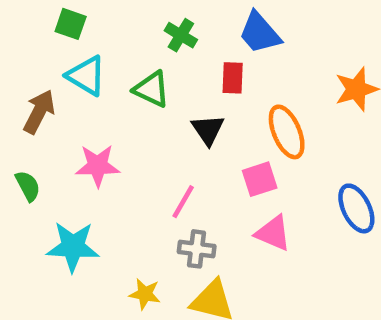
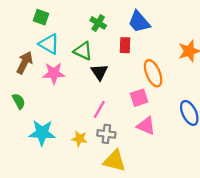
black triangle: (208, 130) -> (99, 72), moved
pink star: (98, 166) -> (54, 73), moved
yellow star: (145, 294) -> (79, 139), moved

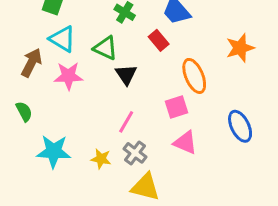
red rectangle: (125, 45) -> (159, 40), turned -42
gray cross: (106, 134) -> (135, 153), turned 30

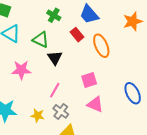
orange star: (240, 48) -> (133, 21), moved
pink star: (68, 76) -> (21, 70), moved
orange ellipse: (194, 76) -> (101, 46), moved

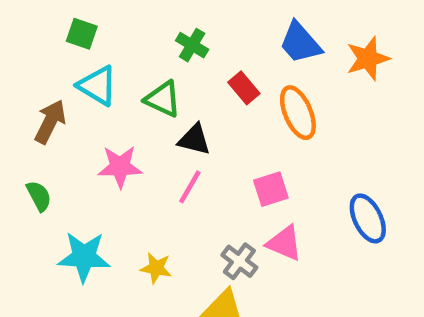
blue trapezoid: (89, 14) -> (300, 43), moved
black triangle: (55, 58) -> (194, 140), turned -42
pink line: (55, 90) -> (190, 187), moved
gray cross: (61, 111) -> (239, 261), moved

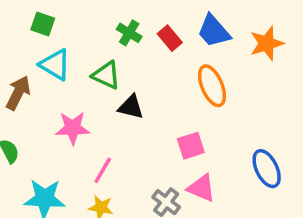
red rectangle: (244, 88) -> (170, 38), moved
pink line: (190, 187) -> (103, 170), moved

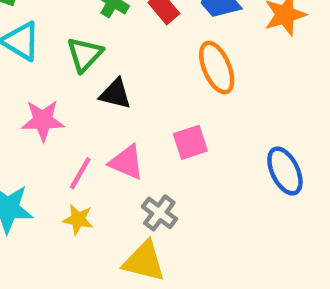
green triangle: (106, 75) -> (85, 54), turned 48
pink triangle: (201, 188) -> (126, 162), moved

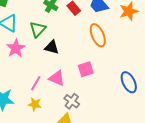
pink star: (43, 120) -> (16, 48), moved, turned -30

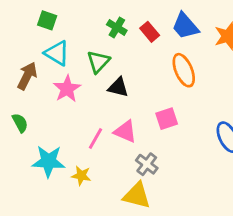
yellow star: (35, 104) -> (81, 176), moved

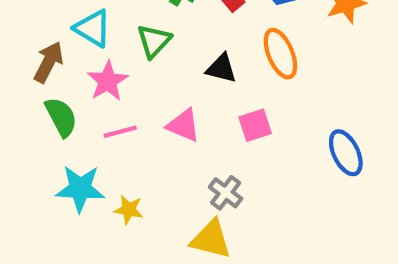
black triangle: (118, 87) -> (221, 68), moved
green semicircle: (20, 123) -> (61, 117), moved, size x1.4
pink triangle: (125, 131) -> (183, 125), moved
pink line: (95, 139) -> (120, 132), moved, turned 45

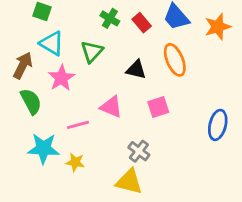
pink line: (120, 132) -> (78, 125), moved
blue ellipse: (346, 153) -> (218, 125), turned 40

